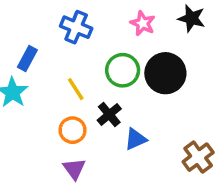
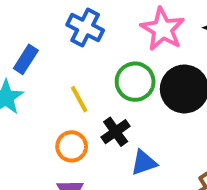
pink star: (143, 23) -> (163, 29), size x1.5

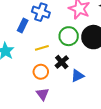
blue rectangle: (26, 59) -> (23, 26), moved
yellow line: (79, 99) -> (42, 48), turned -72

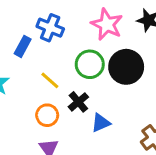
yellow line: (42, 48) -> (50, 80), turned 56

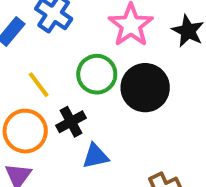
orange circle: (47, 115) -> (25, 131), size x1.4

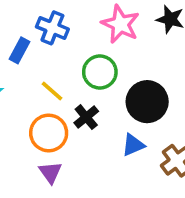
black circle: (145, 88) -> (147, 102), moved
blue triangle: (95, 156) -> (133, 145), moved

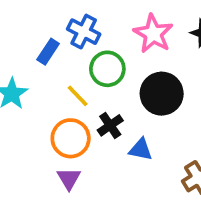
green circle: (100, 72) -> (107, 69), moved
black circle: (147, 102) -> (162, 94), moved
blue triangle: (133, 145) -> (141, 149), moved, turned 30

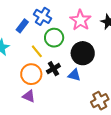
blue triangle: (141, 149) -> (74, 75), moved
purple triangle: (69, 179) -> (29, 96), turned -40

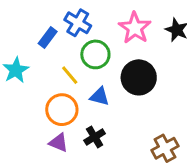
black cross: (53, 69) -> (95, 137), moved
blue triangle: (74, 75) -> (100, 97), moved

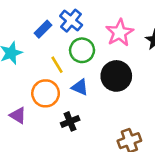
purple triangle: (59, 143) -> (18, 115), moved

